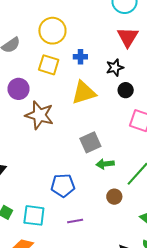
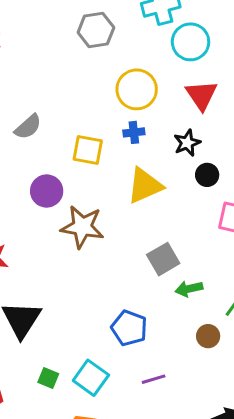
yellow circle: (52, 31) -> (137, 89), moved
blue pentagon: (63, 185) -> (129, 328), turned 30
cyan square: (34, 215) -> (91, 378), turned 35

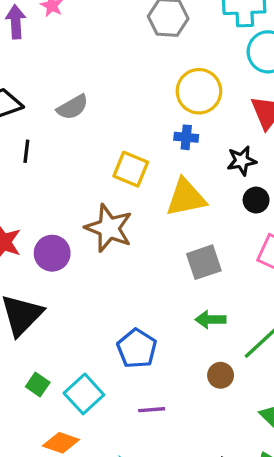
yellow square: (88, 150) -> (131, 169), moved
purple circle: (47, 191) -> (52, 253), moved
gray square: (163, 259) -> (204, 262), moved

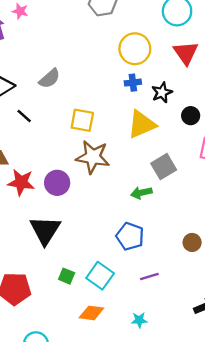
black line: (26, 151) -> (24, 116), turned -42
black star: (242, 161) -> (162, 92), moved
yellow square: (131, 169) -> (82, 120), moved
green arrow: (210, 319) -> (141, 193), moved

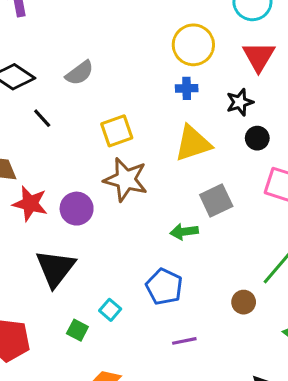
black star: (162, 92) -> (240, 102), moved
yellow square: (82, 120) -> (117, 131), turned -35
cyan square: (100, 276) -> (110, 310), moved, size x0.6

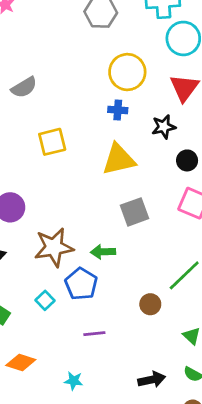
black circle: (257, 138) -> (187, 160), moved
brown star: (126, 180) -> (54, 247), moved, turned -30
green arrow: (184, 232) -> (103, 252), moved
cyan square: (110, 310) -> (45, 300), moved

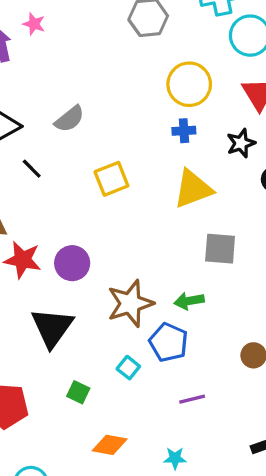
gray square: (135, 212) -> (220, 249), turned 32

